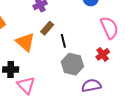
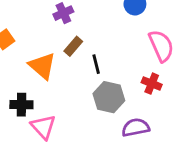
red cross: (103, 54) -> (152, 84), turned -32

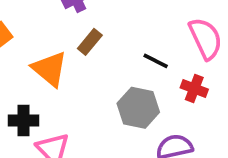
black line: (96, 64) -> (156, 61), moved, turned -48

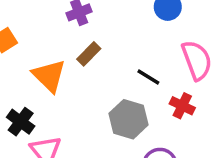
black cross: (24, 120) -> (21, 122), turned 32

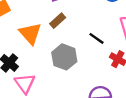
gray hexagon: (128, 119) -> (64, 57), moved

